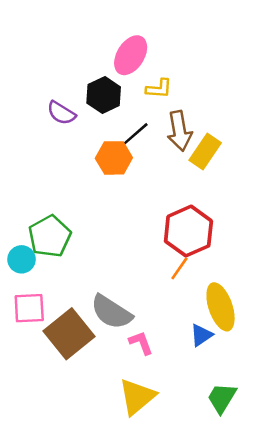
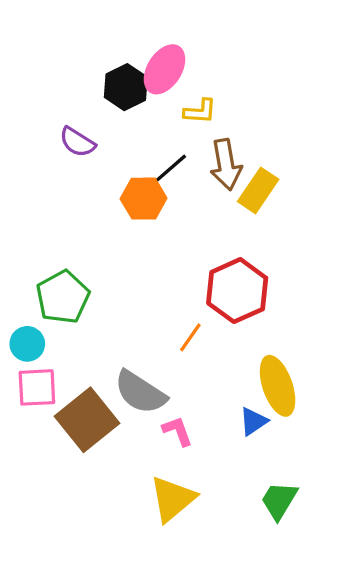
black hexagon: (104, 95) -> (126, 87), moved
cyan circle: (22, 259) -> (27, 344), moved
orange line: (179, 268) -> (190, 337), moved

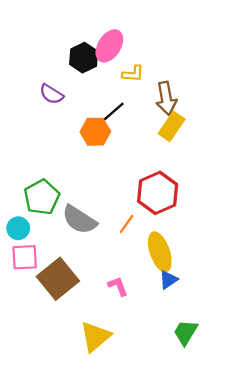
brown arrow: (226, 165) -> (166, 98), moved
yellow ellipse: (278, 386) -> (160, 252), moved
gray semicircle: (140, 392) -> (79, 220), moved
yellow triangle: (173, 499) -> (95, 337), moved

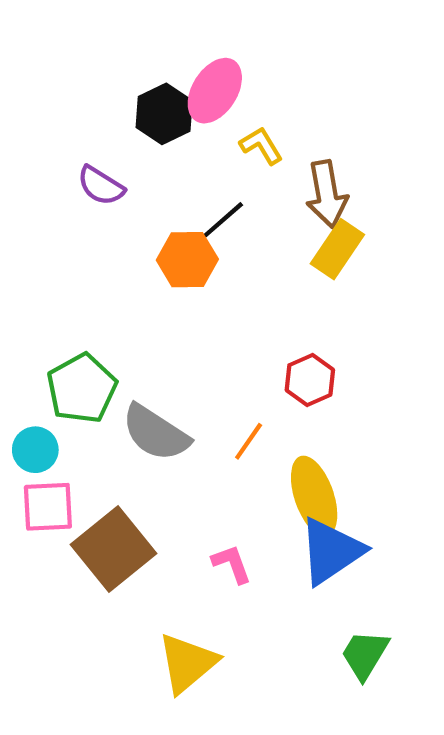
yellow L-shape: (133, 74) -> (261, 146), turned -125
red hexagon: (158, 193) -> (310, 380), size x0.6
blue triangle: (168, 280) -> (331, 551), size x1.8

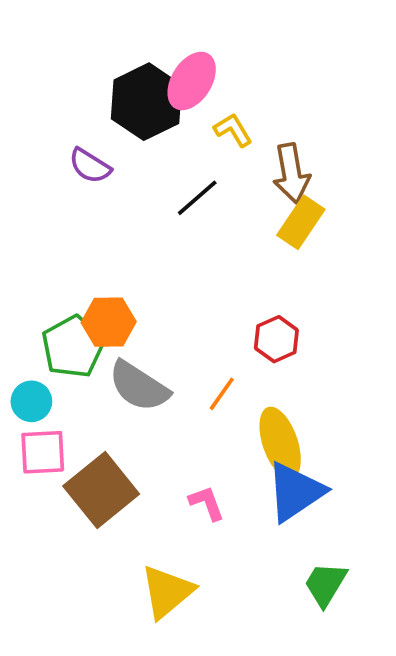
black hexagon: (164, 114) -> (146, 102), size x1.4
orange hexagon: (187, 260) -> (109, 322), moved

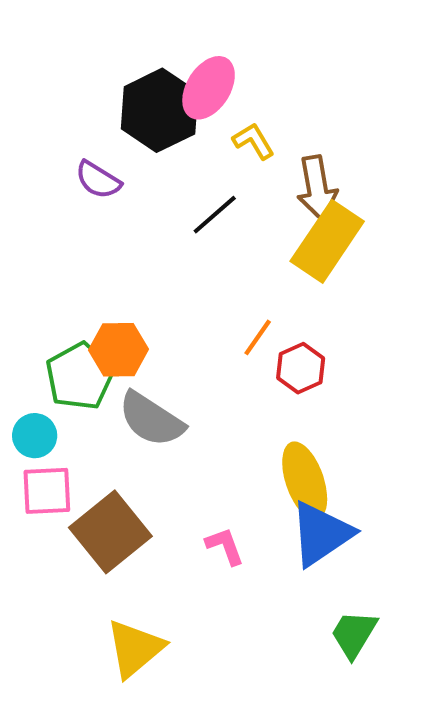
yellow rectangle: (301, 222) -> (327, 241), size x1.4
orange line: (222, 394) -> (258, 337), moved
yellow triangle: (167, 592) -> (135, 648), moved

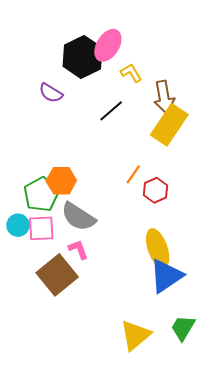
pink square: (47, 491) -> (41, 228), moved
pink L-shape: (225, 546) -> (78, 250), moved
yellow triangle: (135, 648) -> (135, 335), moved

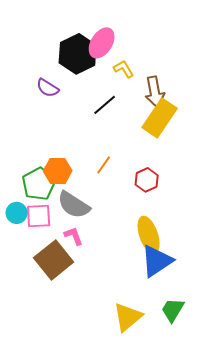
orange line: (133, 174) -> (104, 165), moved

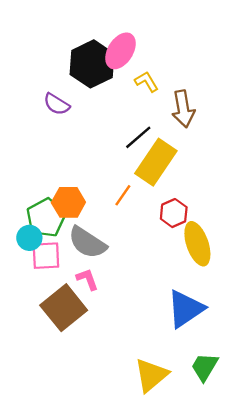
black line: (105, 105) -> (138, 137), moved
yellow rectangle: (160, 118) -> (156, 162), moved
cyan circle: (17, 213) -> (29, 238), moved
yellow ellipse: (149, 235) -> (197, 244), moved

